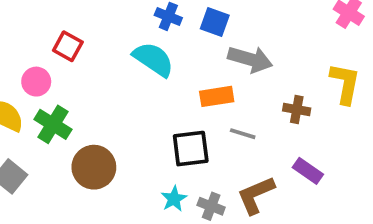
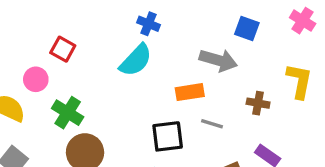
blue square: (215, 22) -> (247, 29), moved
cyan semicircle: (153, 59) -> (136, 60), turned 99
green cross: (53, 124) -> (68, 113), moved

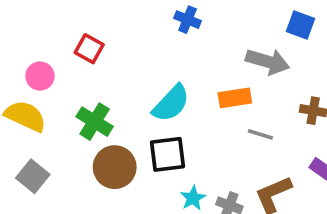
cyan semicircle: (136, 60) -> (171, 103), moved
pink circle: (36, 79) -> (40, 76), moved
black square: (168, 136) -> (167, 154), moved

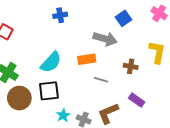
blue cross: (188, 20) -> (60, 15), turned -32
blue square: (300, 25) -> (123, 18), turned 35

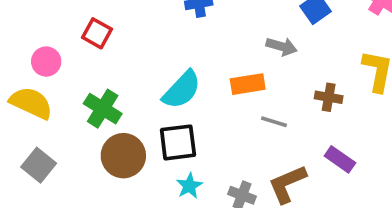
gray arrow: (105, 39) -> (282, 46), size x0.7
cyan star: (63, 115) -> (189, 186), moved

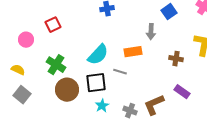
red square: (97, 33) -> (53, 25), turned 35
gray arrow: (282, 46) -> (151, 32), turned 77
yellow semicircle: (31, 103) -> (18, 70), moved, size x0.6
gray line: (274, 122) -> (120, 72), moved

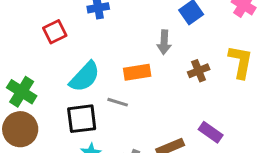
red square: (53, 25) -> (55, 32), moved
brown cross: (176, 59) -> (199, 71), moved, turned -32
brown circle: (67, 90) -> (20, 129), moved

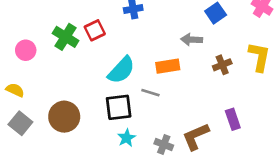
gray arrow: (164, 42) -> (192, 40), turned 90
green cross: (22, 92) -> (66, 37), moved
purple rectangle: (211, 132) -> (233, 119), turned 36

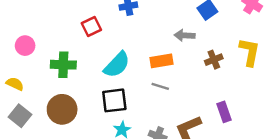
green cross: (66, 37) -> (63, 65), moved, turned -30
gray line: (150, 93) -> (160, 86), moved

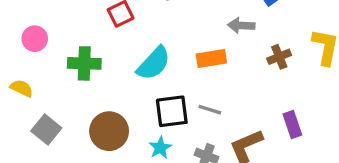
gray line: (160, 86) -> (210, 110), moved
black square: (114, 100) -> (172, 111), moved
brown circle: (62, 109) -> (109, 131), moved
gray square: (20, 116) -> (46, 129), moved

